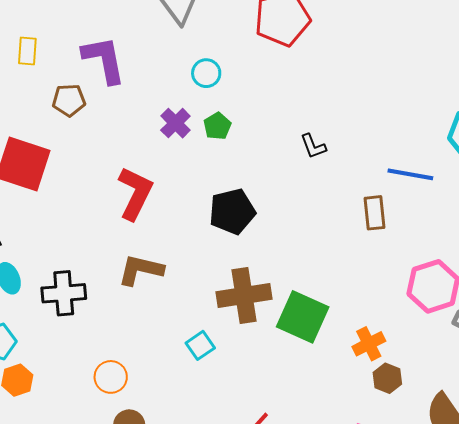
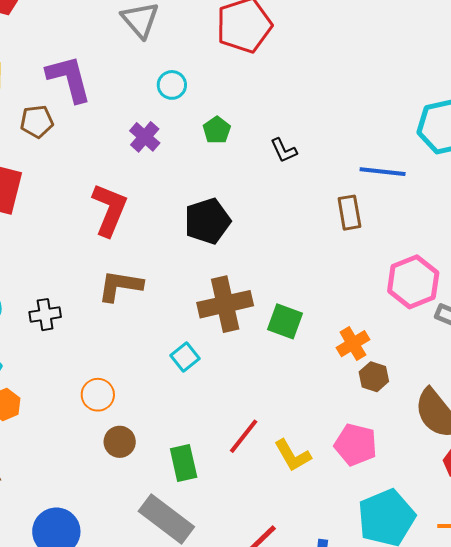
green pentagon: (217, 126) -> (217, 130), moved
black cross: (64, 293) -> (45, 315), size x0.7
green square: (303, 317) -> (285, 321), size x0.7

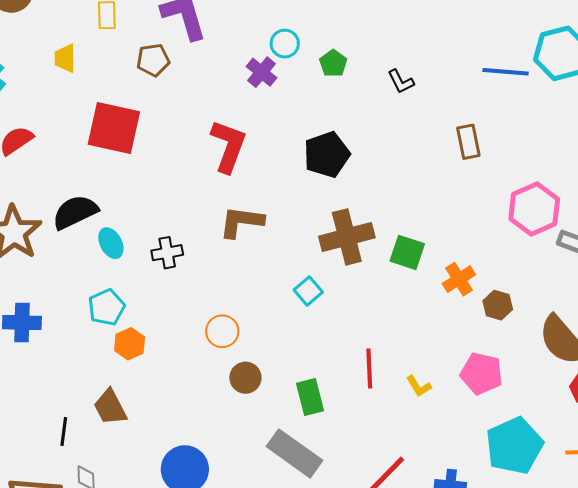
cyan circle: (172, 85) -> (285, 44), moved
blue line: (383, 172) -> (506, 72), moved
orange cross: (353, 344) -> (459, 279), moved
red line: (244, 436) -> (369, 368), turned -39
yellow L-shape: (293, 455) -> (419, 386), size x0.7

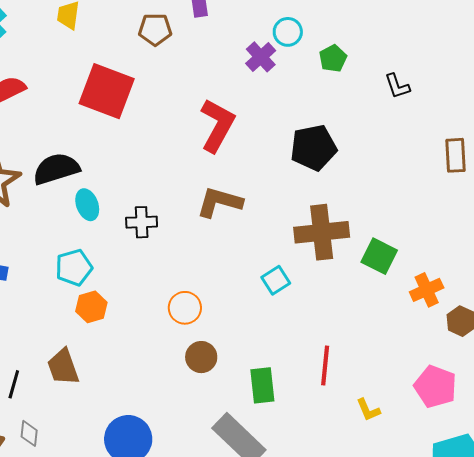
yellow L-shape: (419, 386) -> (368, 410), moved

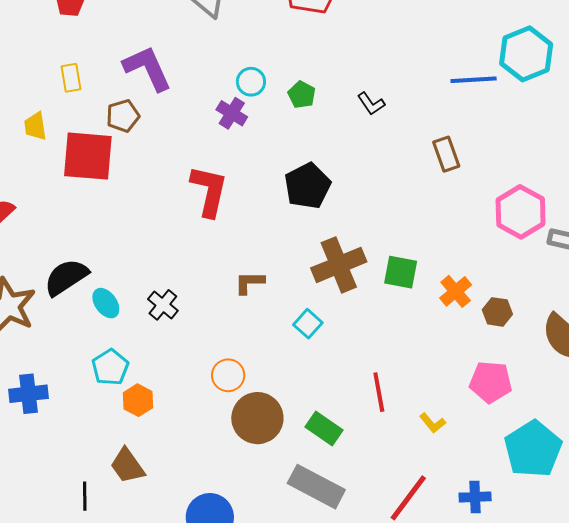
red square: (107, 91) -> (88, 156), moved
brown L-shape: (219, 202) -> (249, 283), moved, size x0.7
black cross: (142, 222) -> (163, 305), turned -32
brown circle: (201, 357) -> (257, 418), size x1.6
green rectangle: (262, 385) -> (324, 428), turned -33

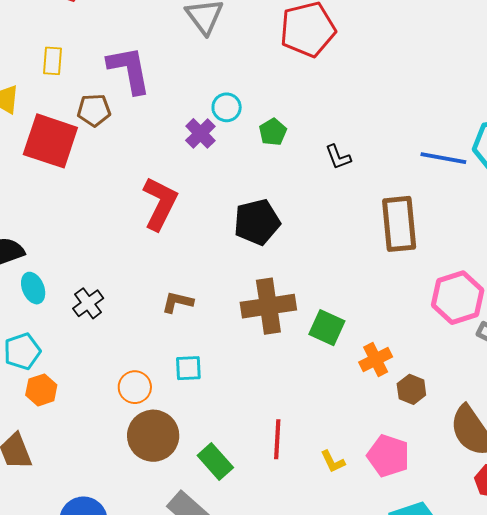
brown rectangle: (446, 154) -> (399, 224), size x1.6
cyan square: (308, 324) -> (188, 368), moved, turned 32
yellow L-shape: (433, 423) -> (333, 462), moved

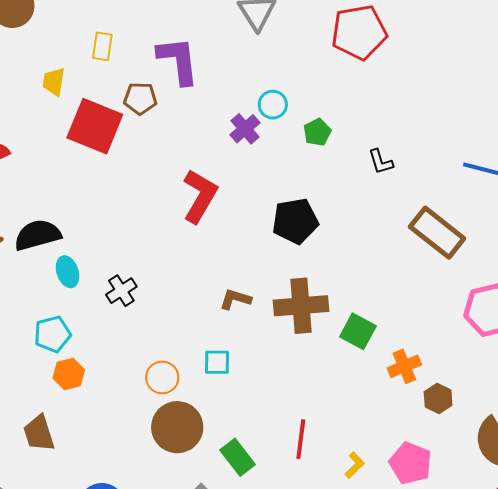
brown rectangle: (399, 224) -> (437, 233), turned -50
brown L-shape: (177, 302) -> (235, 299), moved
yellow L-shape: (333, 462) -> (355, 465), turned -112

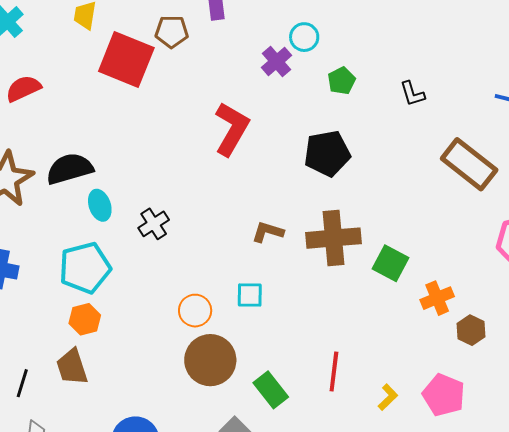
green pentagon: (317, 132) -> (341, 81), moved
cyan pentagon: (52, 334) -> (85, 268), size x1.4
orange hexagon: (69, 374) -> (85, 319), moved

